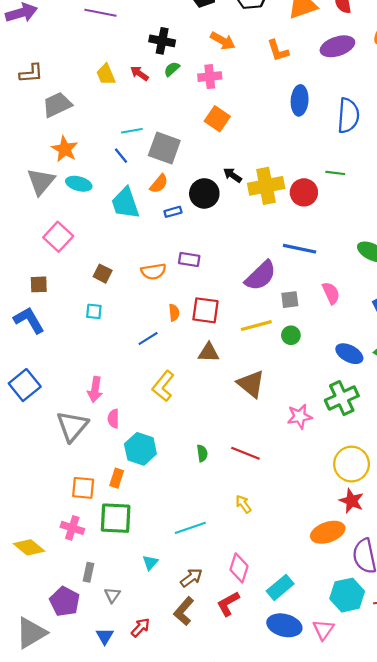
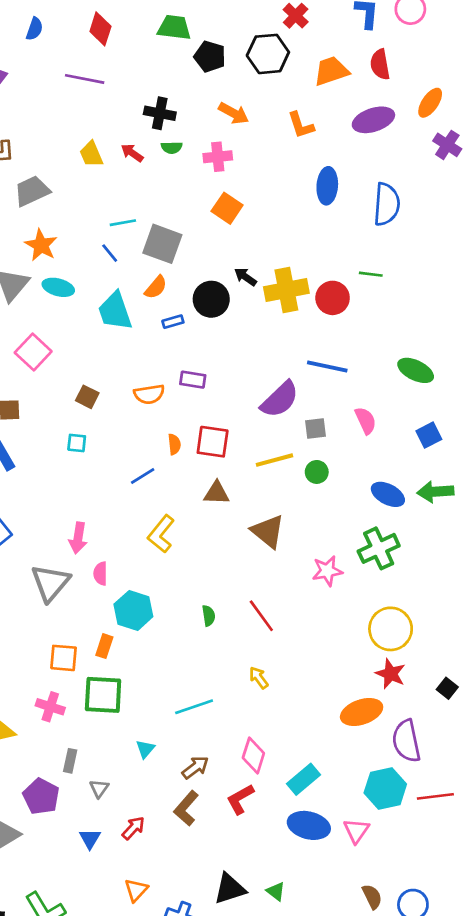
green semicircle: (172, 69) -> (172, 148), turned -140
red line: (245, 453) -> (261, 616), turned 32

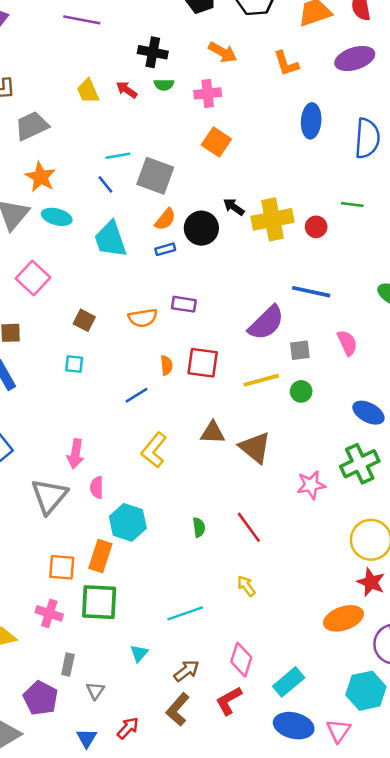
orange semicircle: (156, 287) -> (165, 219), moved
red circle: (333, 298) -> (316, 227), size x0.7
brown triangle: (216, 493) -> (213, 433), moved
orange rectangle: (104, 646) -> (100, 556), size x1.4

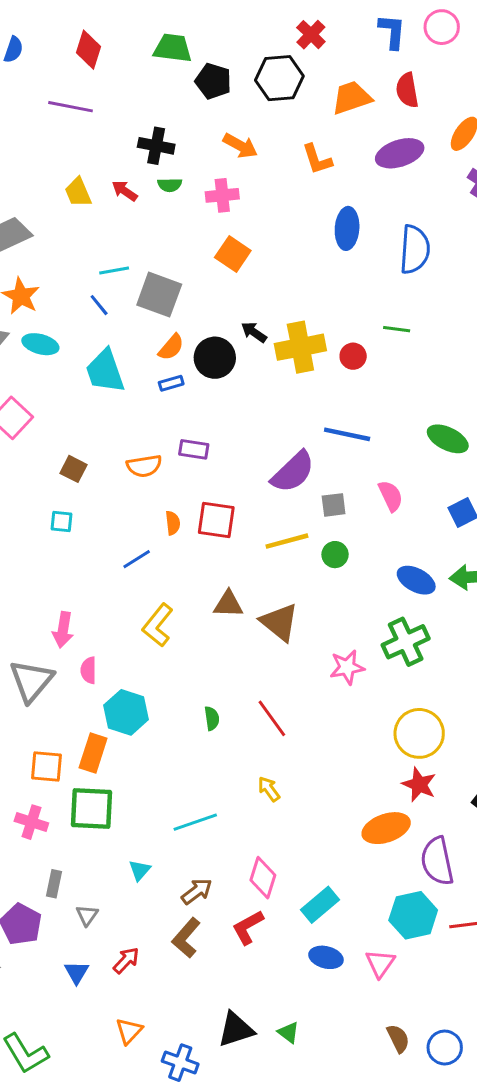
blue ellipse: (294, 726) -> (326, 957), size x0.7

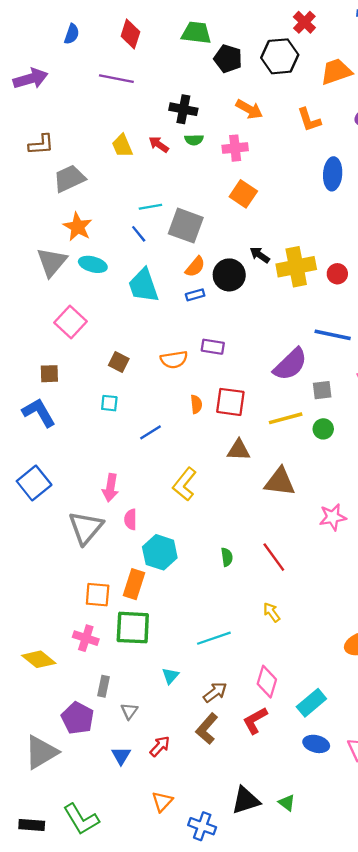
blue line: (137, 559) -> (150, 432), moved
brown triangle: (228, 604) -> (239, 450), moved
brown triangle: (279, 622) -> (280, 482), turned -32

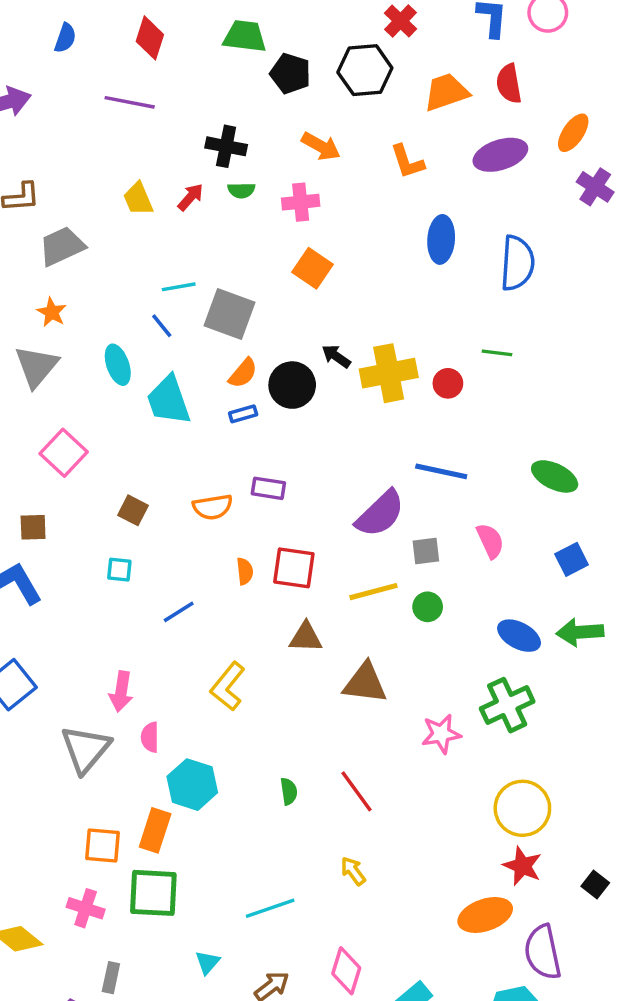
red arrow: (159, 144) -> (191, 197), turned 96
orange star: (78, 227) -> (52, 312), moved, size x0.7
cyan ellipse: (93, 264) -> (118, 365), moved, turned 56

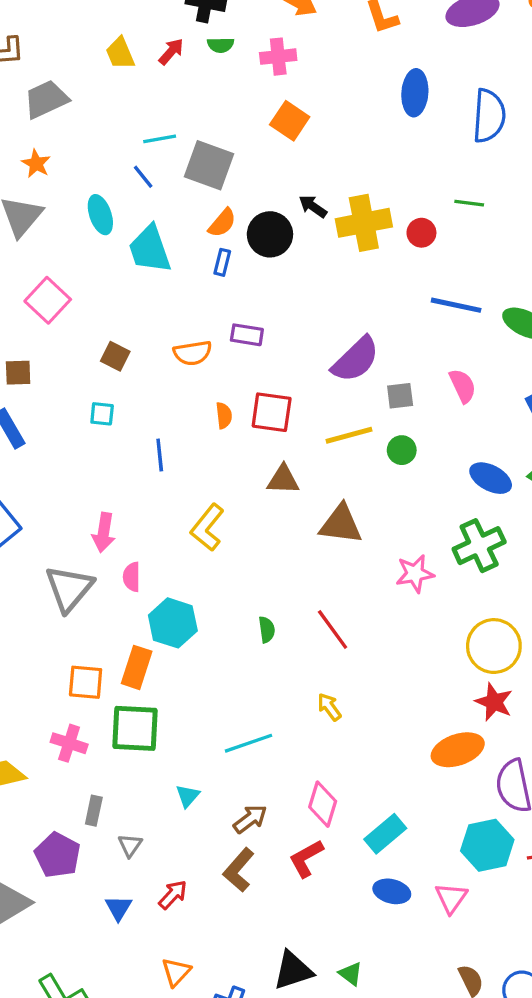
blue rectangle: (243, 414) -> (222, 262), turned -60
blue line: (441, 471) -> (456, 305), moved
blue line: (179, 612) -> (160, 455), turned -64

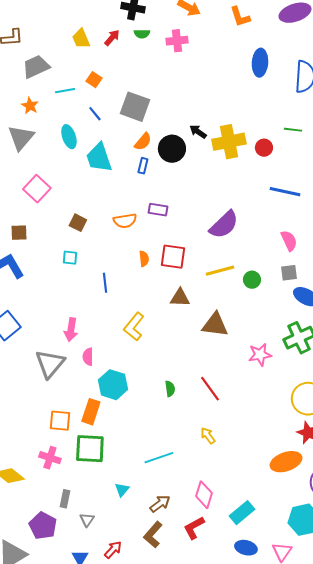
orange square: (290, 121) -> (94, 80), moved, size x0.7
cyan line: (160, 139) -> (65, 91), moved
gray square: (400, 396) -> (289, 273), moved

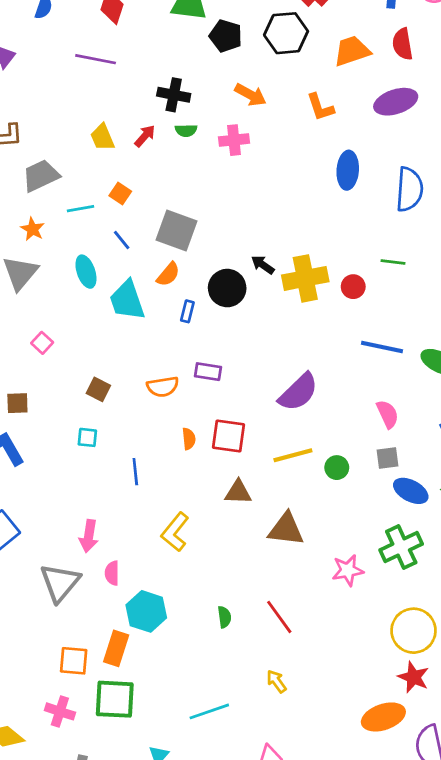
orange semicircle: (143, 142) -> (168, 274), moved
pink square: (37, 189) -> (42, 343), size x0.6

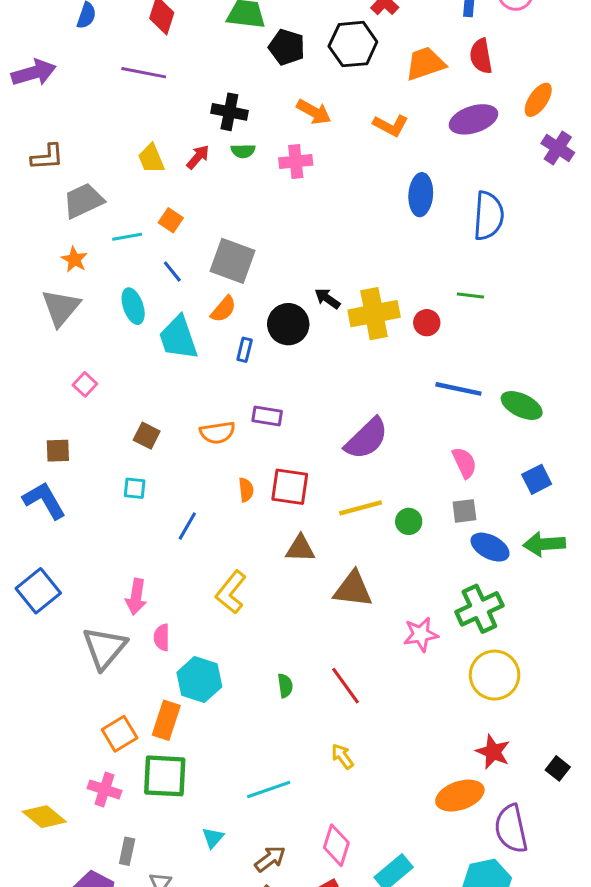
orange L-shape: (320, 107) -> (391, 125), turned -44
blue line: (135, 472) -> (187, 526), turned 36
yellow circle: (414, 631) -> (495, 675), moved
orange square: (74, 661) -> (120, 734), turned -36

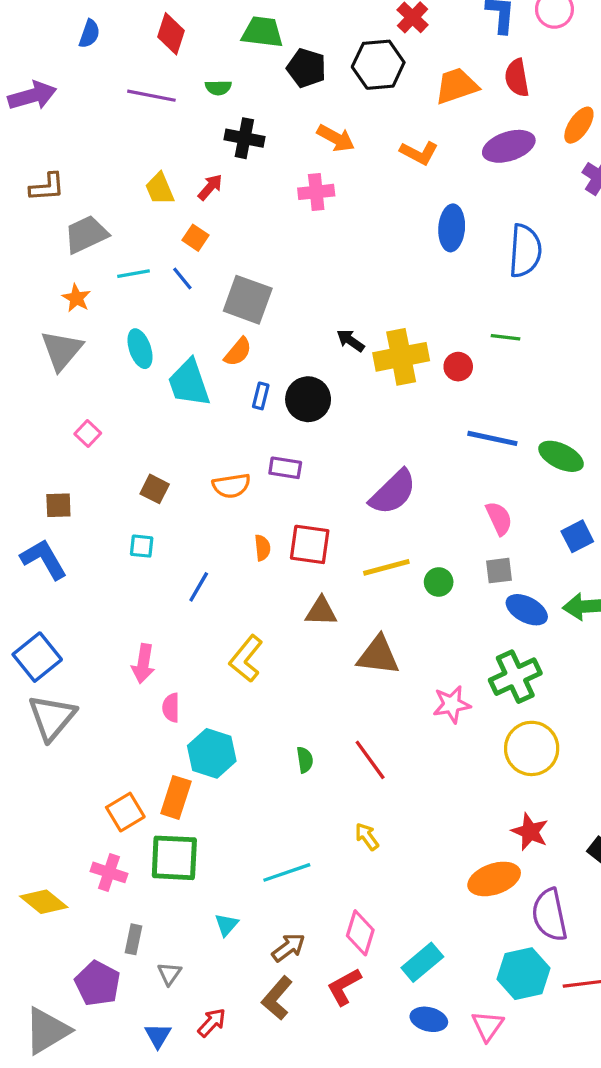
green semicircle: (243, 151) -> (218, 88), moved
orange square: (171, 220) -> (195, 238), moved
blue line: (172, 271) -> (182, 278), moved
black circle: (288, 324) -> (308, 399), moved
gray triangle: (105, 648) -> (52, 717), moved

